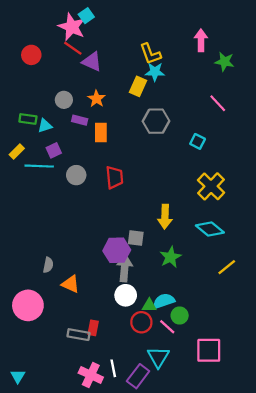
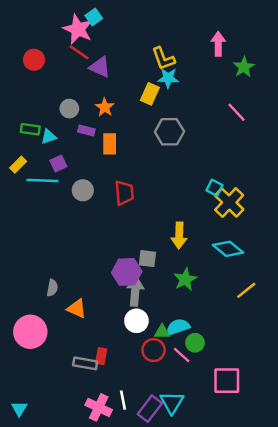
green star: (224, 62) -> (244, 67), turned 30
cyan square: (198, 141) -> (215, 188), moved
cyan triangle: (158, 357) -> (172, 403), moved

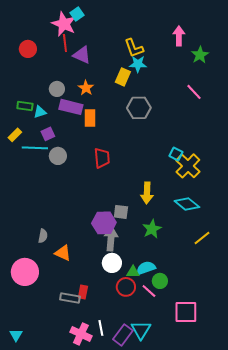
red line: (79, 52) -> (65, 43), turned 48
purple rectangle: (86, 130) -> (71, 107), size x1.6
gray circle: (83, 190) -> (58, 156), moved

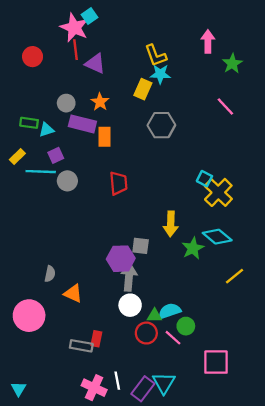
green star: (152, 229) -> (193, 248), moved

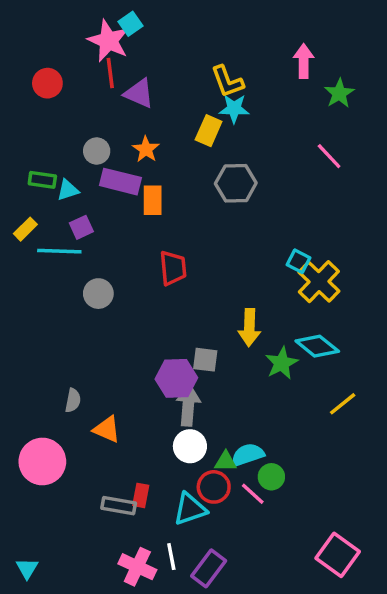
gray circle: (67, 181) -> (98, 294), moved
pink square: (216, 362) -> (338, 555), moved, turned 36
cyan triangle: (164, 383) -> (190, 509), moved, turned 40

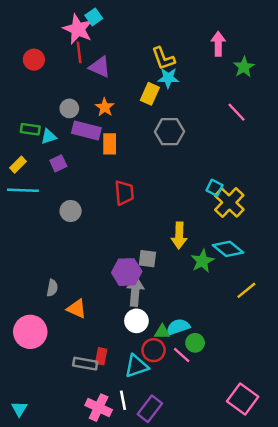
cyan line: (59, 251) -> (23, 190), moved

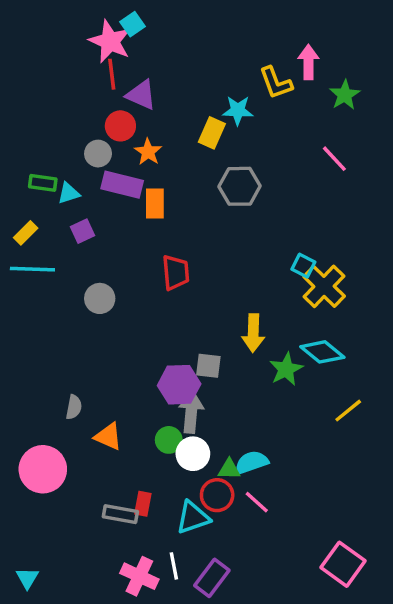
yellow L-shape: (163, 58) -> (276, 83), moved
red circle: (34, 60) -> (120, 126), moved
green circle: (195, 343) -> (169, 440), moved

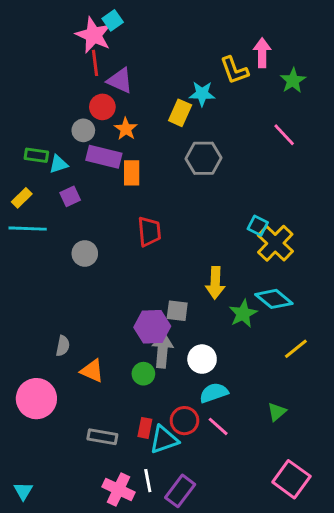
white circle: (193, 454) -> (202, 359), moved
green triangle: (229, 469) -> (277, 412), moved, turned -42
red rectangle: (143, 504) -> (145, 428), moved

